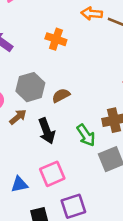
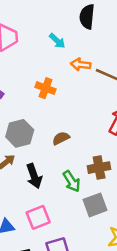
brown semicircle: (61, 95) -> (61, 138), moved

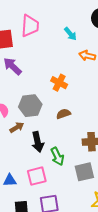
orange cross: (46, 88) -> (59, 83), moved
green arrow: (72, 181) -> (57, 156), moved

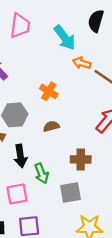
cyan arrow: (70, 34) -> (65, 38), size x1.6

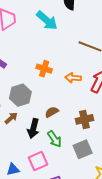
orange arrow: (82, 63) -> (73, 78), moved
brown semicircle: (51, 126) -> (52, 112), moved
black arrow: (20, 156) -> (33, 128), turned 36

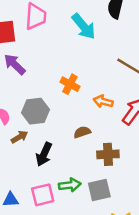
brown semicircle: (52, 112) -> (82, 132), moved
green arrow: (54, 139) -> (70, 185), moved, turned -72

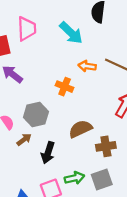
orange arrow: (103, 101) -> (87, 66), moved
brown semicircle: (82, 132) -> (80, 129), size x1.5

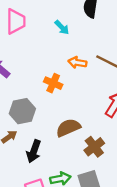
cyan arrow: (71, 33) -> (62, 27), size x0.6
brown cross: (106, 146) -> (94, 147), turned -30

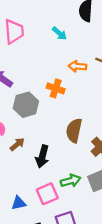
gray hexagon: (22, 111) -> (26, 105), moved
brown semicircle: (68, 128) -> (74, 130), turned -50

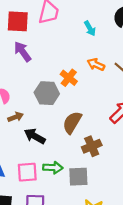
gray hexagon: (26, 105) -> (47, 93), moved
black arrow: (42, 156) -> (35, 136), turned 85

